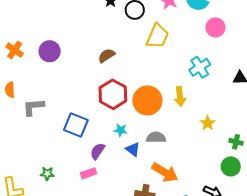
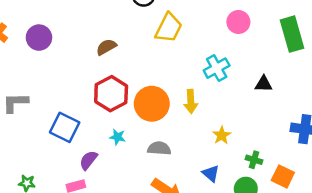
blue triangle: (133, 149) -> (211, 173), moved

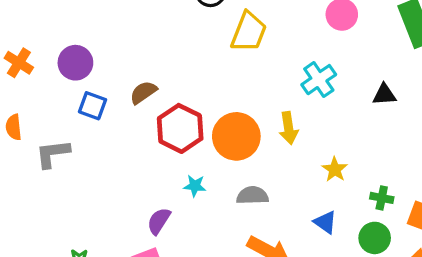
brown semicircle: (106, 47) -> (143, 92), moved
blue square: (65, 127) -> (92, 106), moved, size x0.7

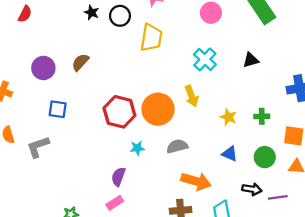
purple circle: (75, 63) -> (43, 68), moved
brown semicircle: (143, 92) -> (80, 62), moved
green cross: (382, 198) -> (262, 116), moved

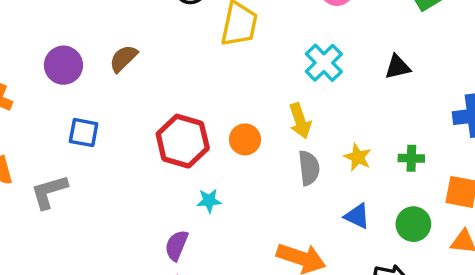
orange circle: (158, 109) -> (245, 139), size x0.6
gray semicircle: (177, 146) -> (309, 168), moved, turned 95

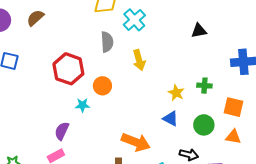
cyan cross: (324, 63) -> (134, 20), moved
orange circle: (245, 139) -> (102, 86), moved
yellow star: (358, 157) -> (176, 93), moved
gray semicircle: (309, 168) -> (107, 42), moved

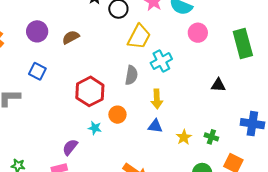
blue triangle: (170, 119) -> (155, 126), moved, turned -35

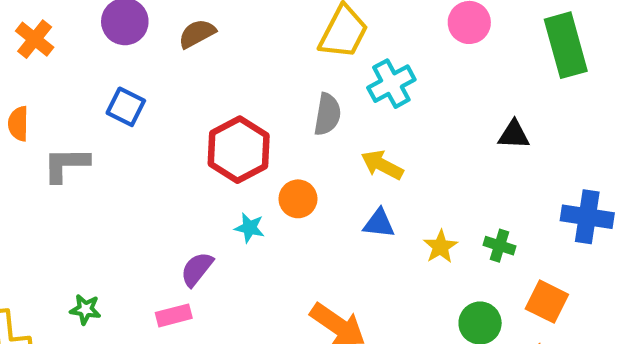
yellow arrow: (157, 99) -> (382, 165), turned 120

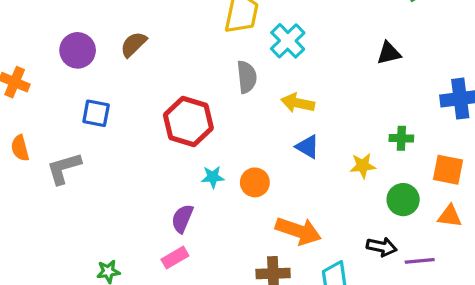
orange circle: (298, 199) -> (255, 182), moved
blue triangle: (379, 223) -> (308, 147), turned 40
yellow star: (440, 247) -> (363, 166), moved, turned -30

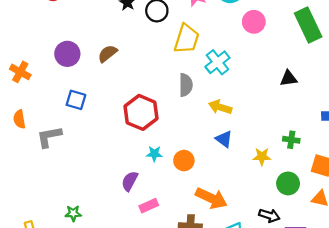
pink rectangle: (175, 258) -> (149, 206), moved

